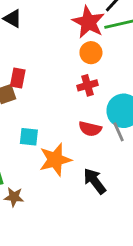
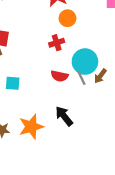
orange circle: (91, 53) -> (67, 18), moved
orange star: (55, 160) -> (31, 127), moved

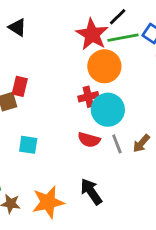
orange circle: (67, 18) -> (104, 66), size x1.5
cyan circle: (85, 62) -> (108, 110), moved

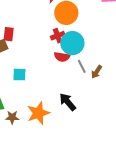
red semicircle: (89, 140) -> (62, 57), moved
brown arrow: (141, 143) -> (97, 72), moved

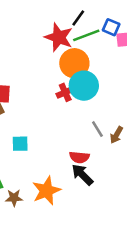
cyan circle: (72, 43) -> (84, 86), moved
red semicircle: (62, 57) -> (79, 157), moved

